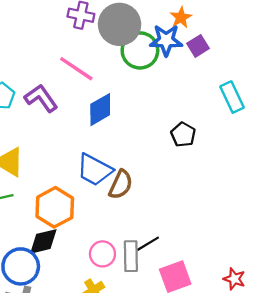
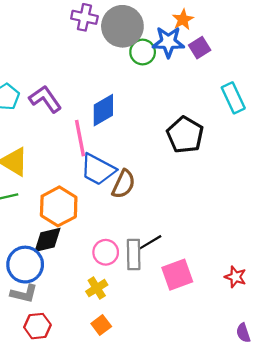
green circle: (140, 50) -> (143, 52), size x0.7
pink line: (76, 69) -> (80, 138), moved, turned 45
black pentagon: (183, 135) -> (185, 135), size x1.5

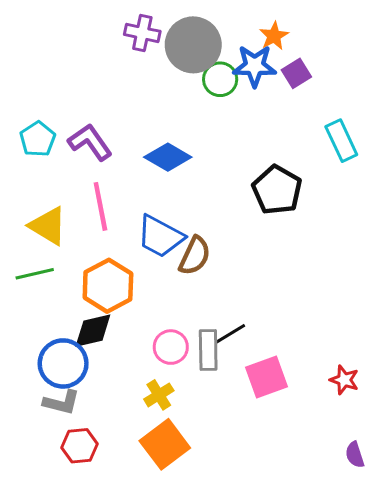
blue diamond: (103, 110) -> (168, 157), turned 60
pink line: (80, 138) -> (100, 206), moved
orange square: (101, 325) -> (165, 444), size x1.8

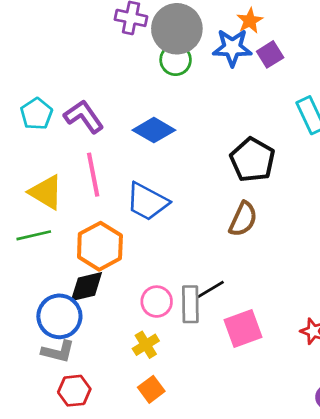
green circle: (220, 79) -> (176, 60), moved
brown semicircle: (195, 256) -> (243, 219), moved
orange square: (165, 444) -> (151, 389), size x0.6

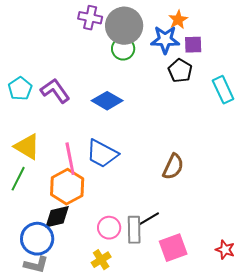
purple square: (270, 54) -> (193, 45), turned 30
black pentagon: (253, 160) -> (180, 71), moved, size x0.7
pink line: (93, 175) -> (70, 159), moved
green line: (34, 235) -> (18, 179), turned -50

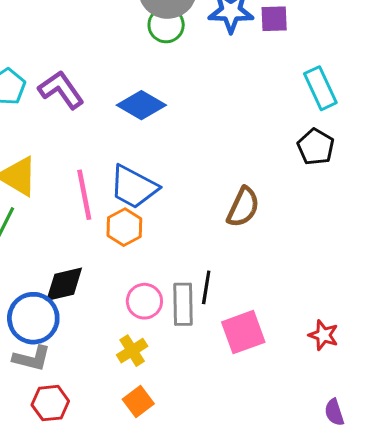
black pentagon: (180, 71) -> (316, 147), moved
orange hexagon: (67, 187) -> (124, 227), moved, size x0.7
black line: (149, 219) -> (206, 287), turned -50

